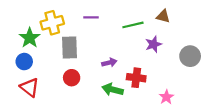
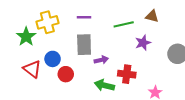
gray rectangle: (69, 48) -> (84, 45), moved
blue circle: (24, 62) -> (53, 59), moved
red triangle: (30, 87) -> (32, 69), moved

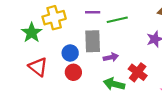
green line: (124, 24) -> (117, 20), moved
blue circle: (53, 59) -> (70, 53), moved
red cross: (127, 74) -> (138, 72), turned 30

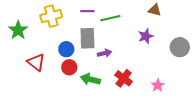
green star: (32, 33) -> (18, 30), moved
red cross: (138, 72) -> (124, 78), moved
green arrow: (114, 84) -> (90, 79), moved

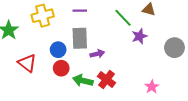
green line: (110, 18) -> (123, 18), moved, turned 60
red cross: (124, 78) -> (107, 80), moved

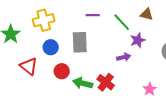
purple line: (80, 11) -> (93, 15), moved
blue circle: (58, 50) -> (51, 47), moved
purple arrow: (97, 54) -> (124, 57), moved

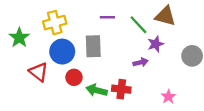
brown triangle: (147, 14) -> (165, 16), size x1.5
blue circle: (51, 47) -> (62, 52), size x1.5
red cross: (106, 82) -> (121, 89), turned -30

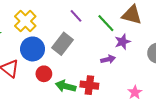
purple line: (107, 17) -> (76, 16), turned 48
yellow cross: (55, 23) -> (25, 21), turned -30
gray rectangle: (93, 46) -> (63, 44), turned 40

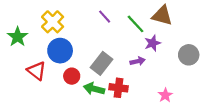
gray rectangle: (63, 44) -> (101, 63), moved

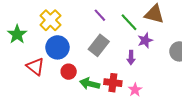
purple arrow: (138, 61) -> (131, 57), turned 104
gray rectangle: (101, 63) -> (99, 45), moved
pink star: (165, 95) -> (135, 90), moved

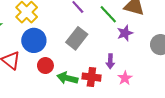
purple arrow: (131, 57) -> (110, 61), moved
pink star: (135, 90) -> (125, 78), moved

